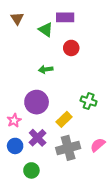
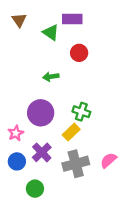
green cross: (89, 101) -> (81, 112), moved

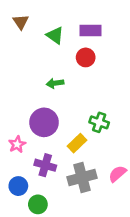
purple rectangle: (72, 19) -> (91, 31), moved
green cross: (81, 112) -> (99, 122), moved
purple cross: (42, 152) -> (45, 165), turned -30
blue circle: (17, 161) -> (18, 186), moved

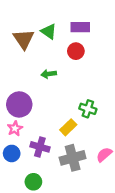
brown triangle: (21, 22) -> (24, 39), moved, size x1.5
purple circle: (44, 122) -> (19, 104), moved
blue circle: (18, 186) -> (12, 153), moved

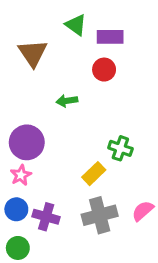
green triangle: (49, 32) -> (76, 25), moved
purple cross: (40, 147) -> (46, 217), moved
green circle: (33, 182) -> (18, 248), moved

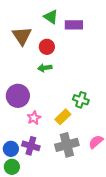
red circle: (104, 70) -> (47, 47), moved
pink star: (21, 175) -> (34, 118), moved
blue circle: (16, 209) -> (11, 149), moved

